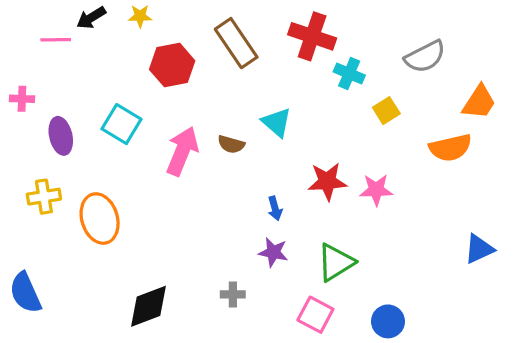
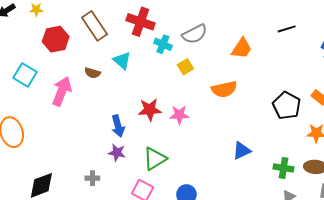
gray semicircle: (425, 57) -> (195, 34), moved
orange trapezoid: (479, 102) -> (242, 48), moved
cyan triangle: (277, 122) -> (122, 61), moved
brown semicircle: (231, 144) -> (92, 73), moved
blue arrow: (275, 208) -> (118, 126), size x1.5

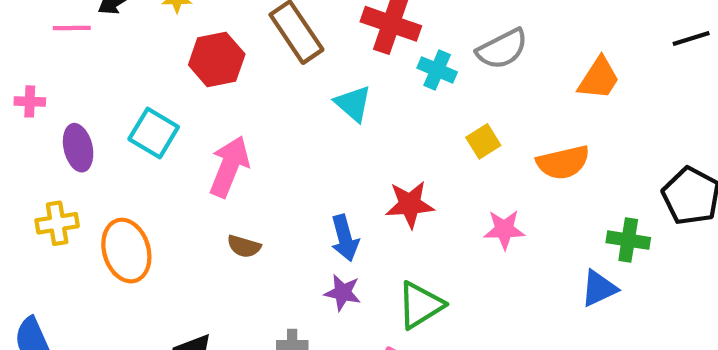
yellow square: (185, 67) -> (483, 141), moved
brown semicircle: (92, 73) -> (244, 246), moved
pink star: (179, 115) -> (504, 230), moved
green cross: (284, 168) -> (628, 240), moved

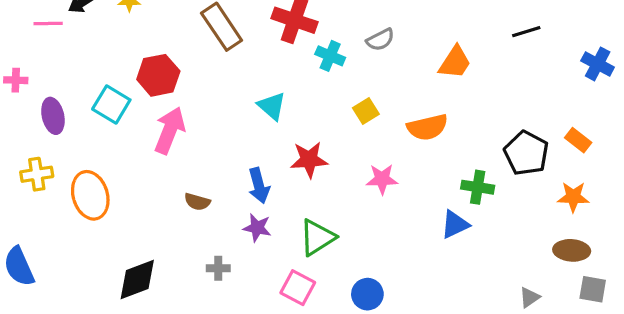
gray semicircle: (502, 49) -> (380, 40), size x0.7
red hexagon: (217, 59) -> (158, 75), moved
cyan triangle: (353, 104) -> (272, 106), moved
brown semicircle: (244, 246) -> (197, 202), moved

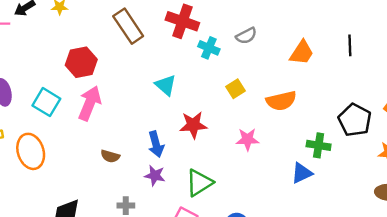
black line: (526, 32) -> (350, 45), moved, turned -75
cyan square: (111, 105) -> (46, 102), moved

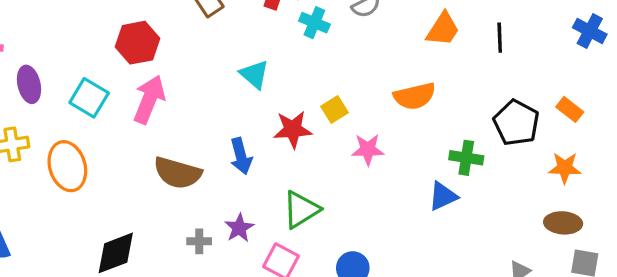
black line: (350, 45) -> (500, 38), moved
yellow square: (235, 89) -> (334, 109), moved
brown semicircle: (110, 156) -> (178, 173), size x1.8
purple star: (155, 175) -> (239, 228), moved, turned 30

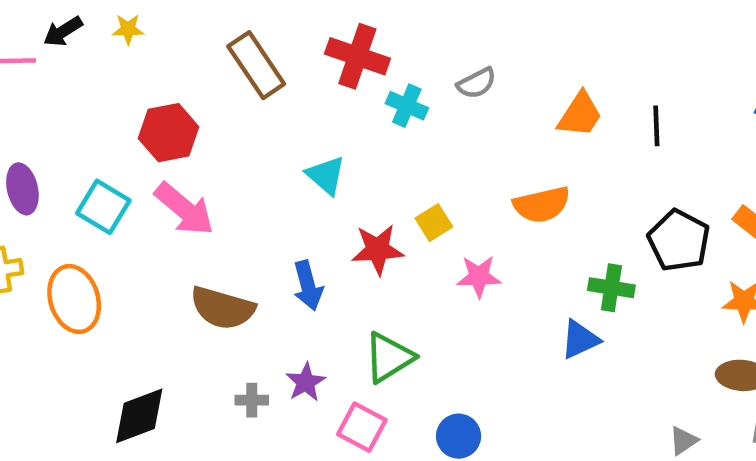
pink arrow: (149, 99) -> (184, 209), turned 108

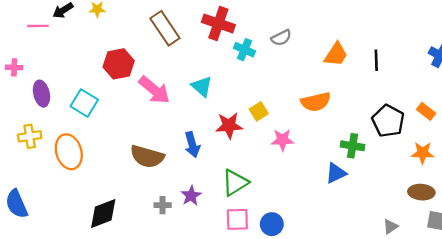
pink arrow: (184, 209) -> (154, 90), moved
pink square: (362, 427) -> (237, 219), moved, turned -30

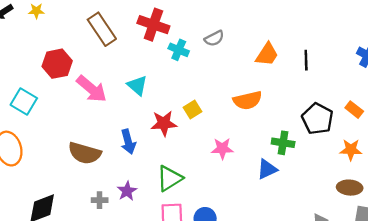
pink star: (282, 140) -> (222, 149), moved

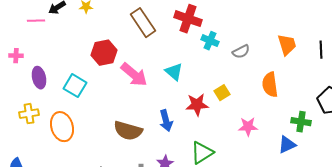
gray semicircle: (214, 38) -> (241, 52), moved
orange trapezoid: (267, 54) -> (287, 45), turned -50
orange semicircle: (248, 100) -> (270, 85), turned 95

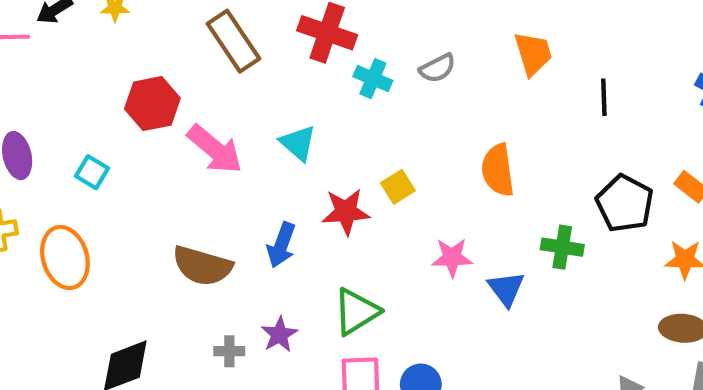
orange trapezoid: (287, 45) -> (533, 54), moved
gray semicircle: (241, 52) -> (437, 68), moved
cyan square: (75, 86) -> (92, 172), size x0.7
blue arrow: (166, 121) -> (281, 245), turned 35
blue triangle: (287, 145) -> (506, 289), moved, turned -42

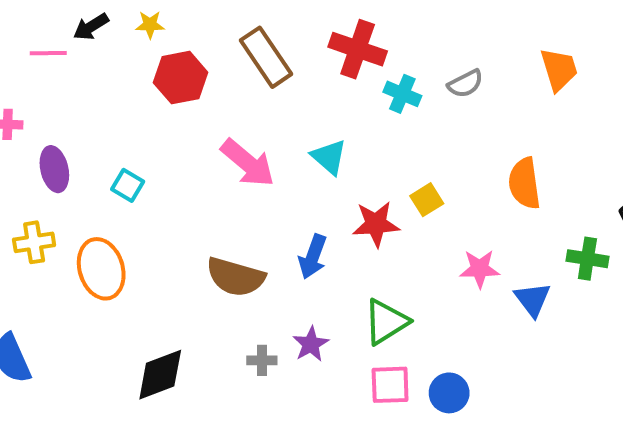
red hexagon: (152, 104) -> (181, 78), moved

